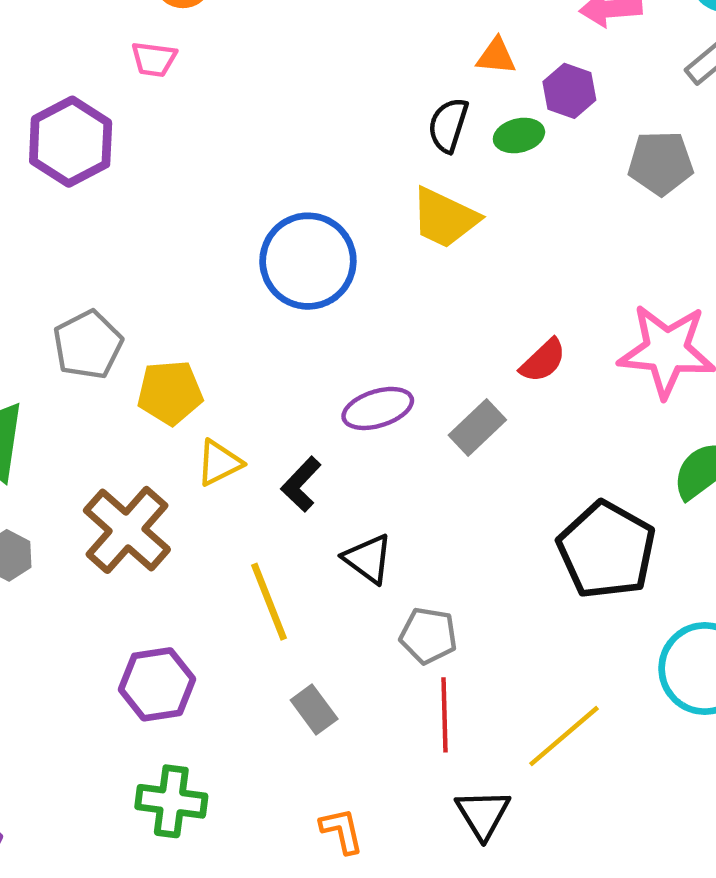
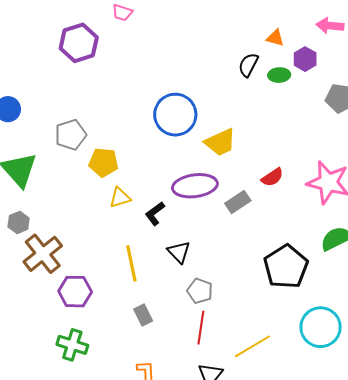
yellow trapezoid: (445, 218) -> (220, 142), moved, turned -60
purple ellipse: (378, 408) -> (195, 186), size x1.4
brown cross: (127, 530) -> (43, 254), moved

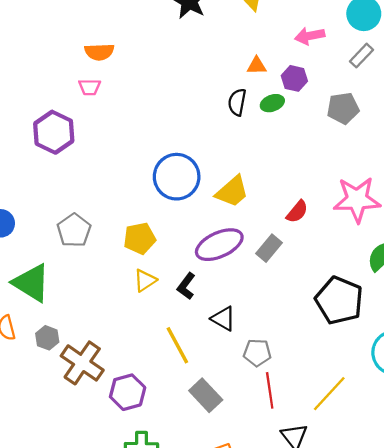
yellow pentagon: (103, 162) -> (140, 238), moved
gray rectangle: (143, 315) -> (206, 395), size x1.4

